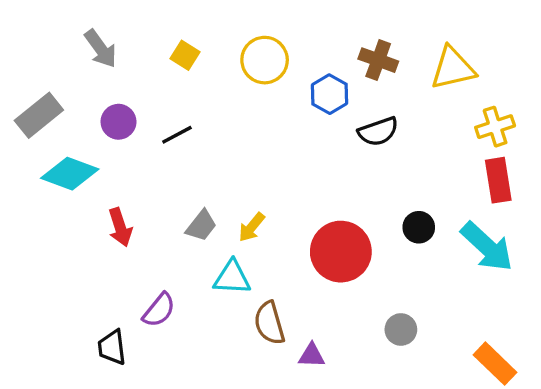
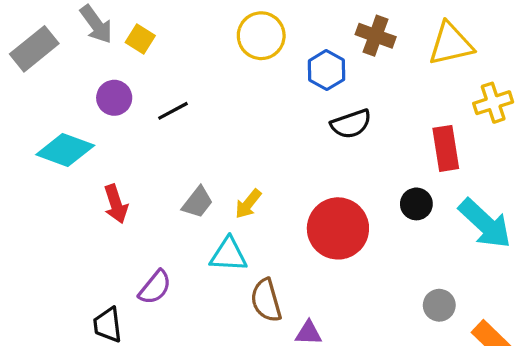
yellow square: (185, 55) -> (140, 39), moved
gray rectangle: (39, 115) -> (34, 49), moved
black semicircle: (378, 131) -> (351, 124), moved
red rectangle: (498, 180) -> (446, 148), moved
gray circle: (401, 329) -> (439, 305), moved

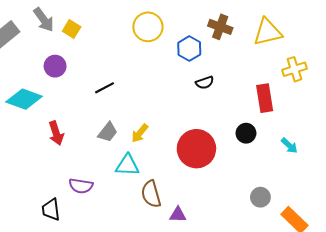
black line: (173, 111) -> (105, 88), moved
black semicircle: (351, 124) -> (205, 83), size x0.7
cyan arrow: (485, 224) -> (289, 146), size x0.5
purple semicircle: (155, 287) -> (81, 186), turned 60

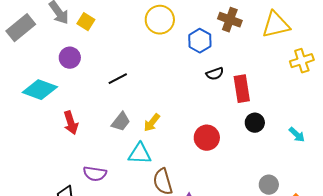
red rectangle: (265, 98) -> (242, 89), moved
red circle: (196, 149) -> (207, 138), size x0.7

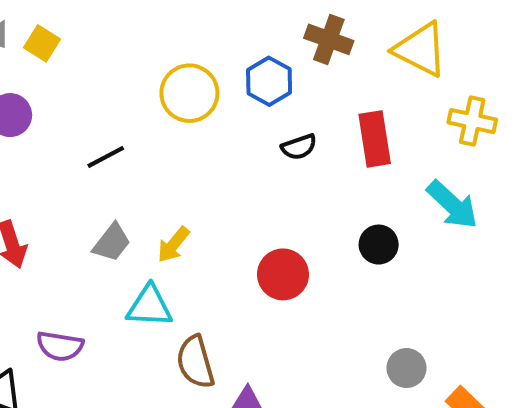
yellow circle: (160, 20) -> (189, 93), moved
yellow triangle: (276, 25) -> (420, 49), turned 40
yellow cross: (302, 61) -> (472, 121), turned 30
red rectangle: (242, 89) -> (375, 139), moved
cyan arrow: (297, 135) -> (452, 205), moved, size x1.6

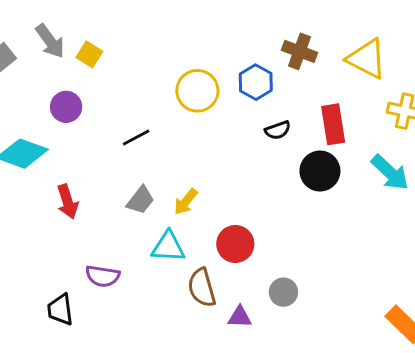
black circle: (379, 245) -> (320, 171), moved, size x1.4
red circle: (283, 274) -> (235, 244), moved
gray circle: (406, 368) -> (283, 292), moved

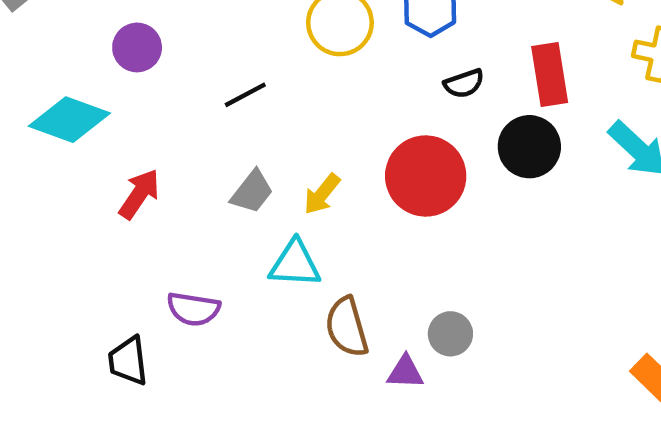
red arrow: (68, 202) -> (139, 194), turned -128
red circle: (235, 244) -> (426, 176), moved, size x1.4
gray circle: (283, 292) -> (450, 334), moved

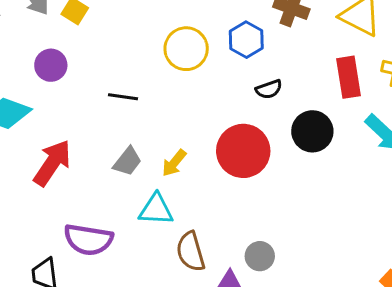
red rectangle: (550, 75) -> (348, 77), moved
black line: (245, 95) -> (123, 97), turned 36
red arrow: (139, 194) -> (52, 163), size x1.4
purple semicircle: (193, 309) -> (88, 240), size x1.4

